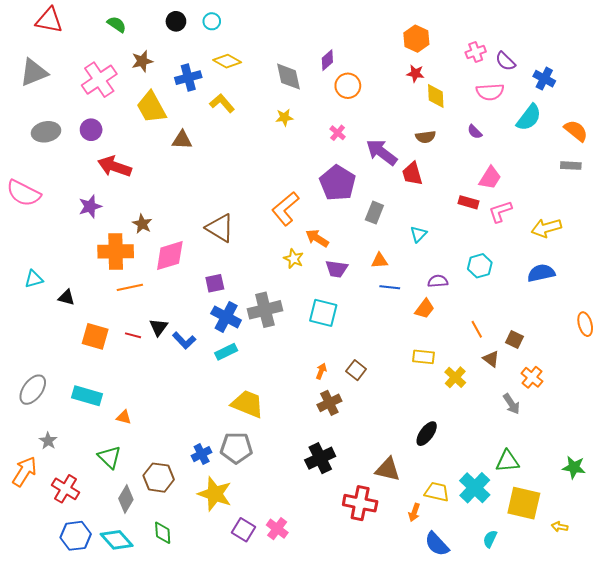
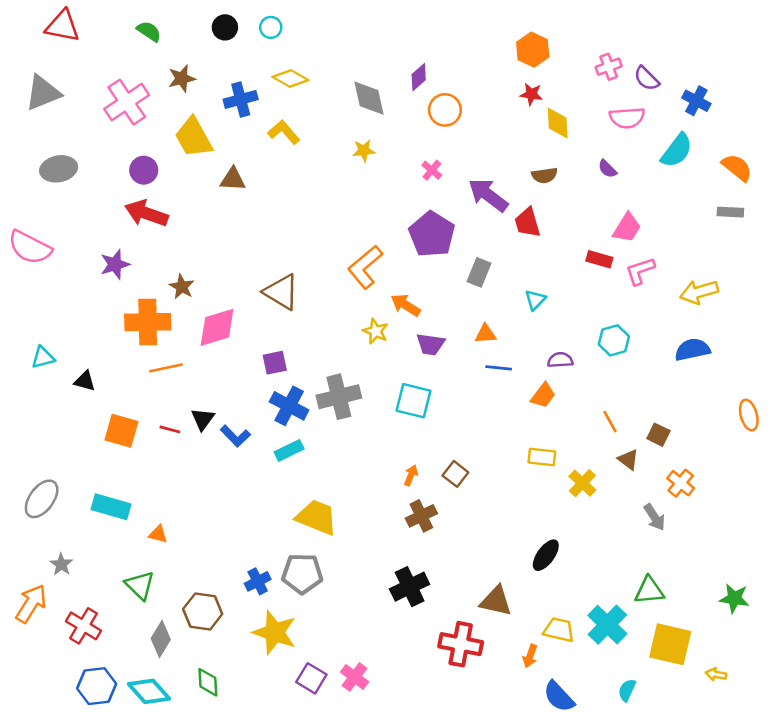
purple circle: (91, 130) -> (144, 170), moved

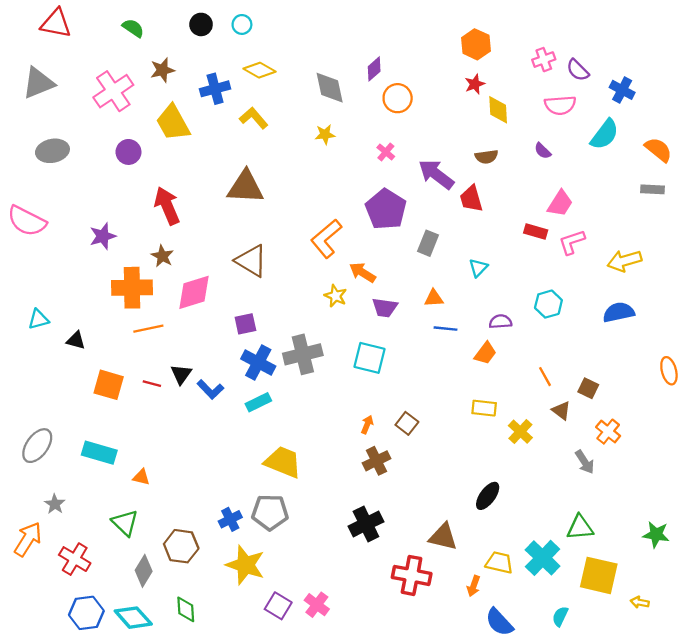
red star: (531, 94) -> (475, 84), turned -30
brown triangle: (233, 179) -> (245, 187), moved, size x1.6
red arrow: (146, 213) -> (167, 206), moved, turned 48

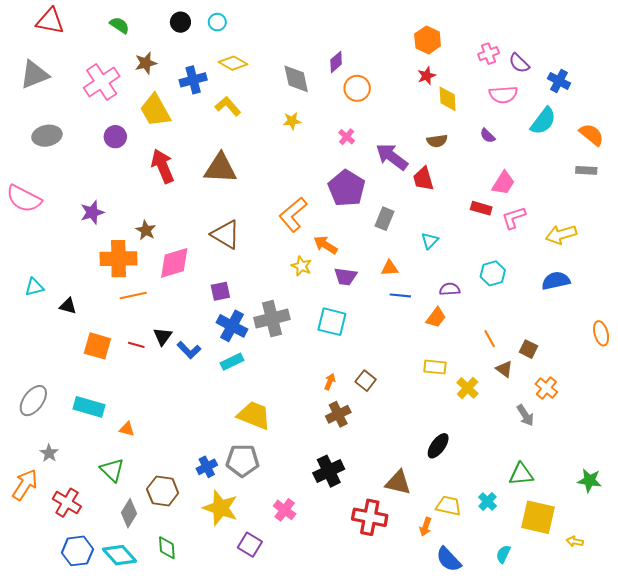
red arrow: (167, 206) -> (163, 166), moved
cyan cross: (543, 558) -> (487, 502), size x0.6
pink cross: (317, 605) -> (285, 510), moved

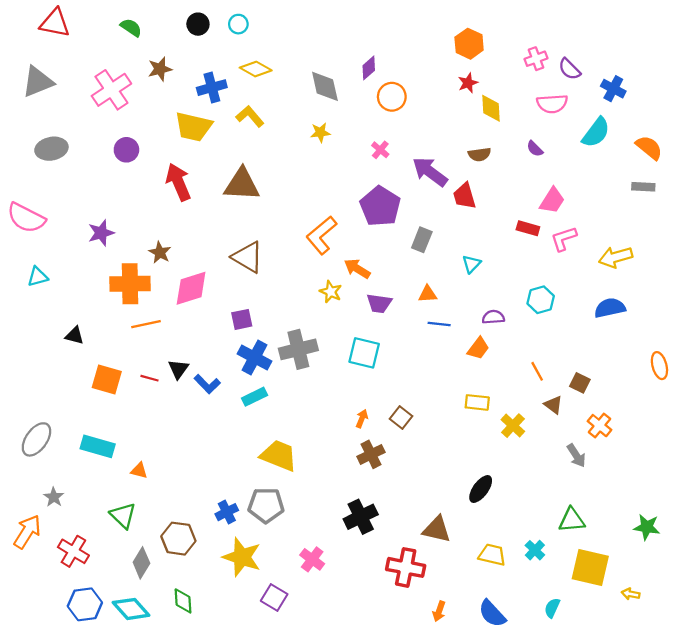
yellow trapezoid: (155, 110) -> (193, 127), moved, turned -48
cyan triangle: (34, 287) -> (38, 277), moved
orange arrow: (425, 527) -> (439, 611), moved

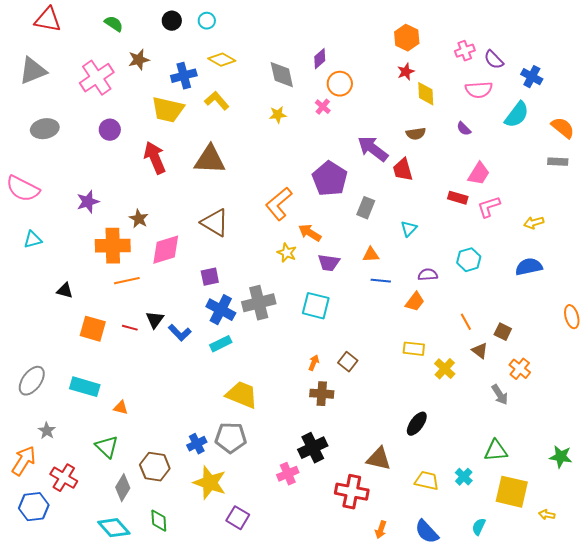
pink cross: (380, 150) -> (323, 107), moved
yellow arrow: (616, 257) -> (534, 223), size x0.7
brown cross: (371, 454) -> (322, 394), turned 30
pink cross: (312, 559) -> (288, 474), moved, turned 30
blue hexagon: (85, 604) -> (34, 507), moved

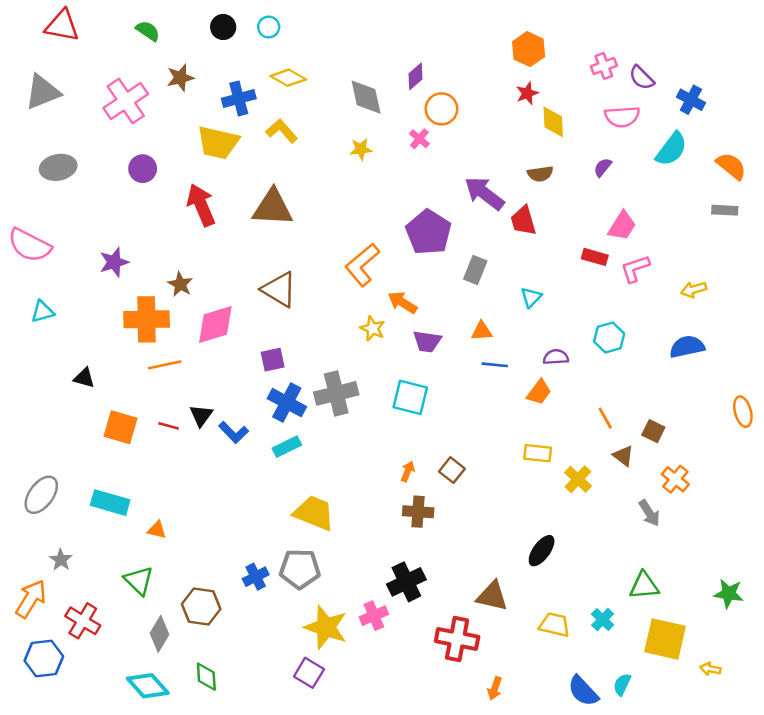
purple semicircle: (464, 129) -> (603, 167), turned 84
yellow star: (210, 483) -> (326, 627), moved
blue semicircle: (427, 532) -> (583, 691), moved

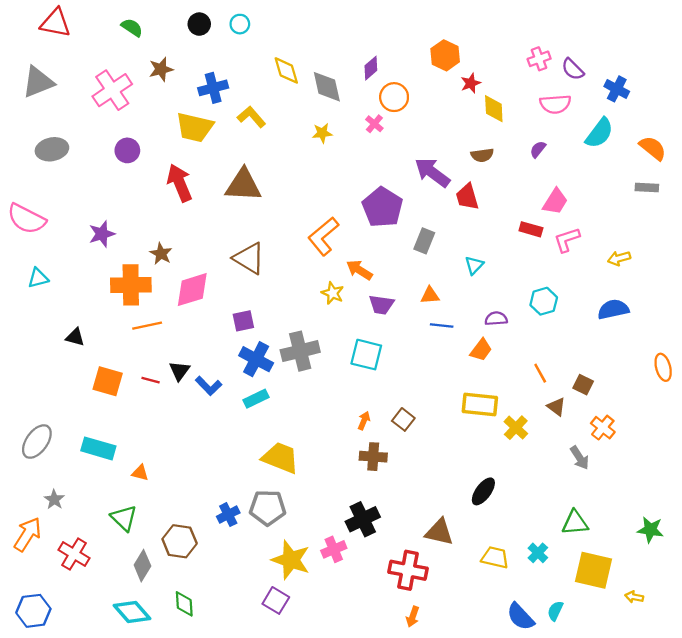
orange hexagon: (529, 49) -> (445, 55), moved
yellow diamond: (288, 78) -> (286, 70), moved, turned 44
yellow rectangle: (538, 453) -> (480, 404), size x1.4
blue hexagon: (44, 659) -> (33, 611), moved
orange arrow: (495, 688) -> (413, 617), moved

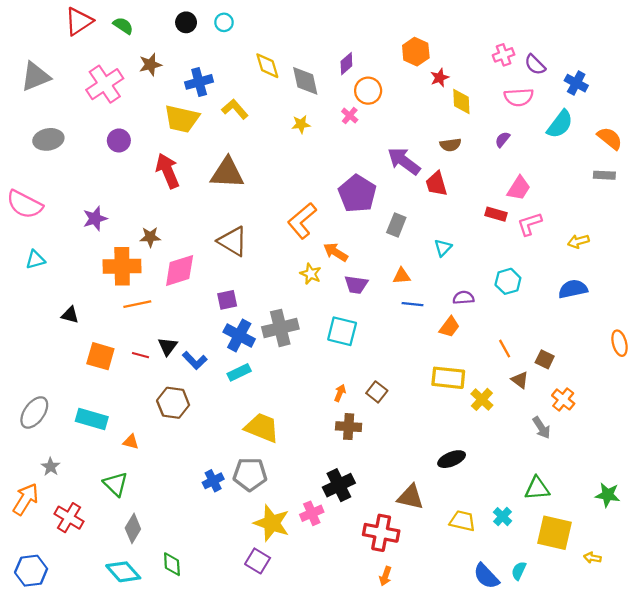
red triangle: (55, 23) -> (79, 21), moved, turned -44
brown star: (161, 254) -> (150, 237), turned -30
black ellipse: (483, 491) -> (452, 459), turned 32
brown hexagon: (180, 541) -> (173, 403), moved

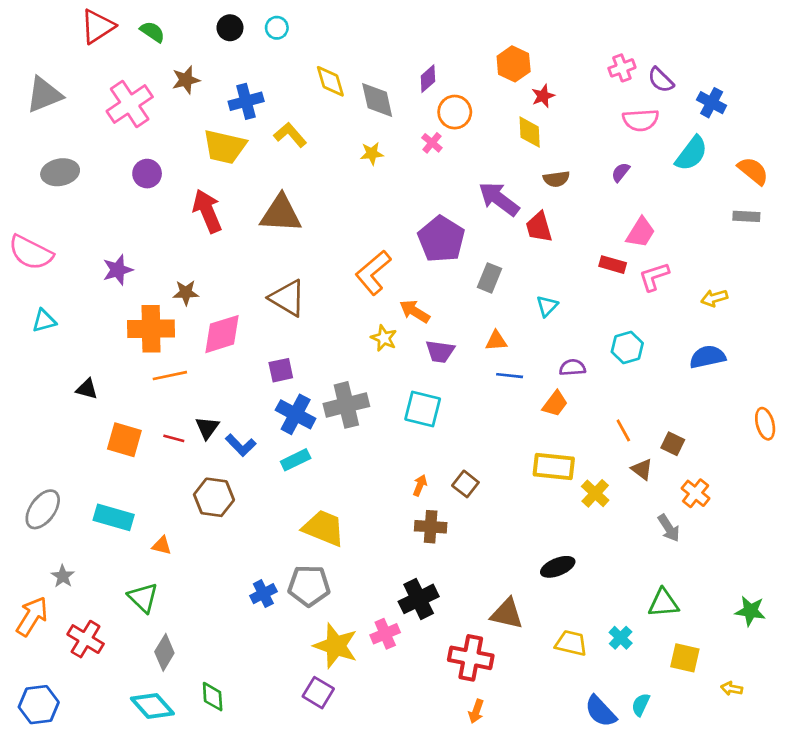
yellow diamond: (461, 101) -> (530, 132), moved
yellow square: (554, 533) -> (685, 658), size x0.7

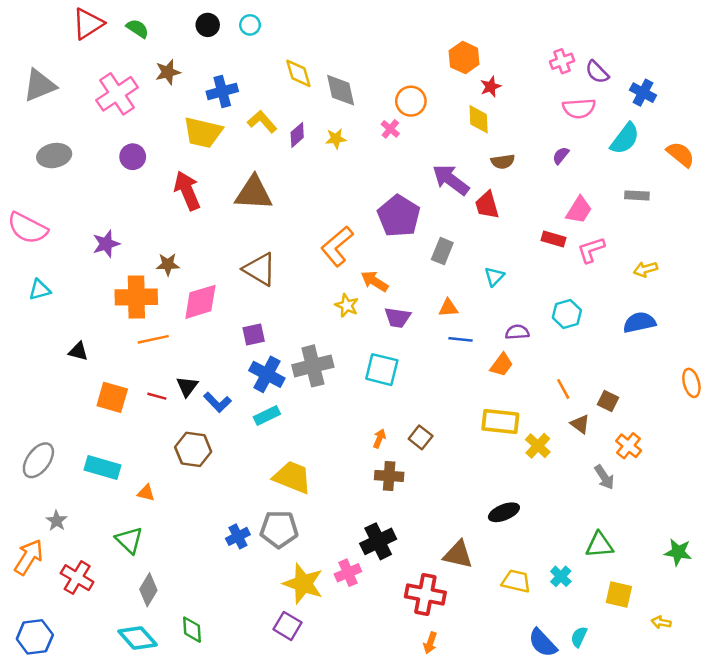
purple diamond: (428, 79) -> (297, 135), moved
gray rectangle: (746, 216) -> (637, 195), moved

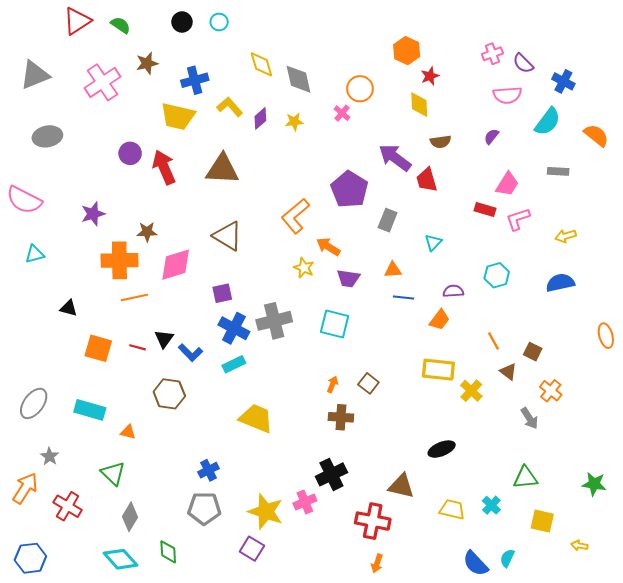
purple circle: (133, 157) -> (130, 153), moved
gray pentagon: (279, 529) -> (204, 508), moved

